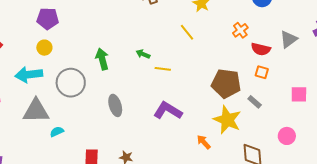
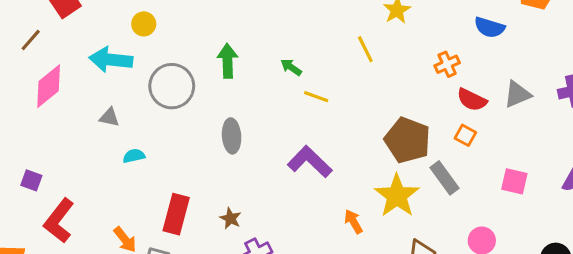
gray rectangle: (255, 102) -> (444, 178), size x1.5
gray triangle: (36, 111) -> (109, 117), size x0.5

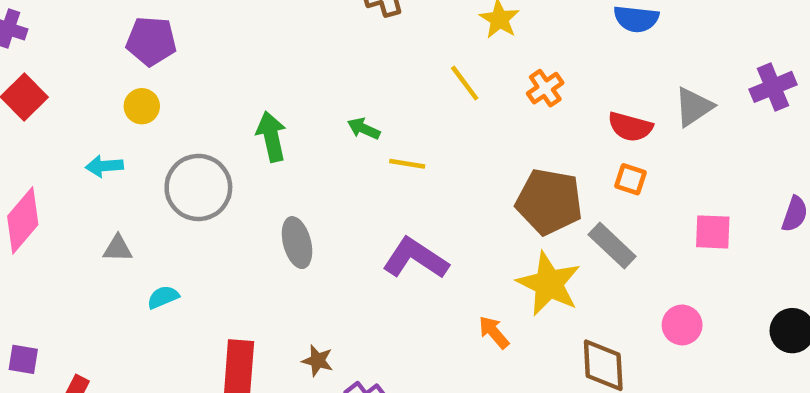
cyan arrow: (111, 60) -> (104, 166), size x0.6
orange cross: (447, 64) -> (545, 88), moved

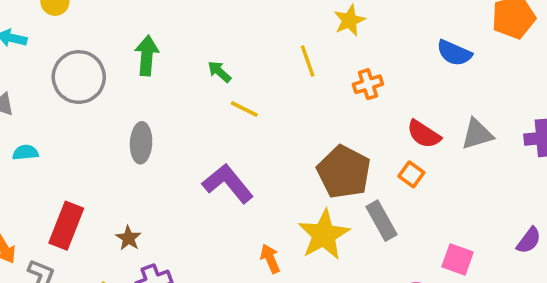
pink square: (713, 232) -> (458, 259), moved

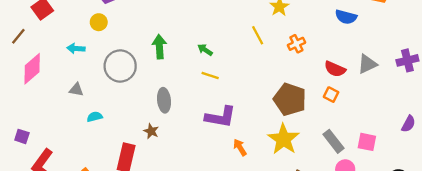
yellow line: (244, 109) -> (210, 76), moved
purple L-shape: (228, 183) -> (220, 117), turned 148
gray rectangle: (381, 221) -> (334, 141), moved
brown star: (128, 238) -> (151, 131), moved
orange arrow: (270, 259) -> (240, 147), moved

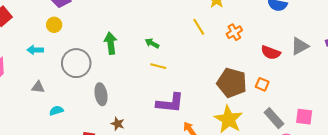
orange square: (331, 95) -> (262, 84), moved
gray ellipse: (164, 100) -> (101, 94), moved
brown star: (151, 131) -> (118, 124), moved

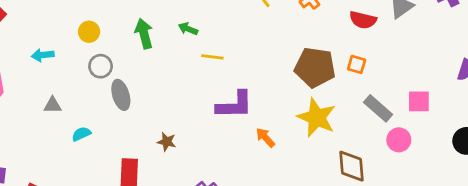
yellow circle: (54, 25) -> (89, 32), moved
green arrow: (152, 43) -> (188, 29), moved
gray circle: (76, 63) -> (101, 66), size x0.6
gray ellipse: (101, 94) -> (121, 95), moved

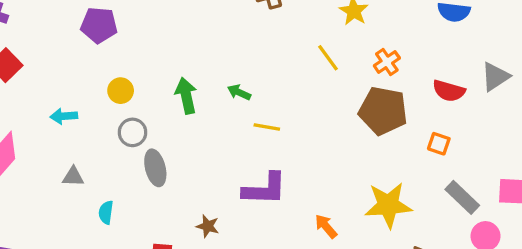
brown pentagon: (315, 67) -> (383, 111), moved
purple L-shape: (235, 105) -> (265, 189), moved
yellow star: (317, 117) -> (388, 205), turned -30
cyan semicircle: (81, 134) -> (106, 212), turned -60

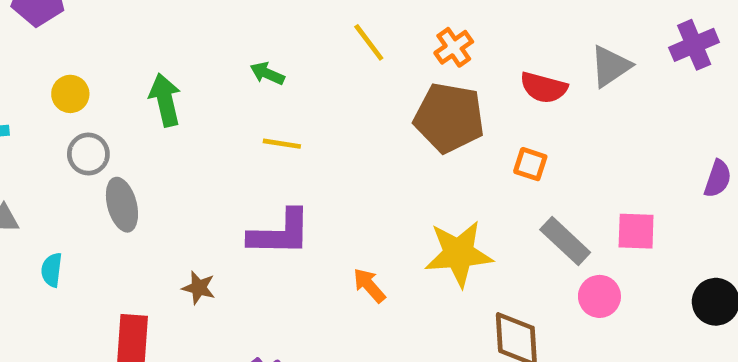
green arrow: (239, 92) -> (267, 74), moved

